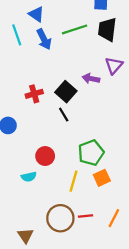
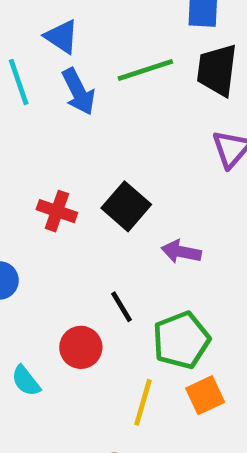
purple arrow: (91, 79) -> (181, 252), moved
red cross: (34, 94) -> (57, 211), turned 35
black line: (64, 115) -> (121, 307), moved
cyan semicircle: (29, 177) -> (26, 381), moved, turned 64

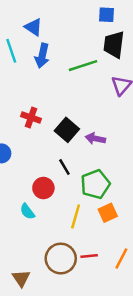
green line: (145, 70) -> (83, 66), moved
blue arrow: (78, 92) -> (42, 56), turned 40
black square: (126, 206) -> (67, 130), moved
cyan semicircle: (26, 381) -> (27, 212), moved

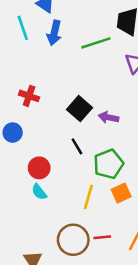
red cross: (31, 118) -> (29, 96), moved
red circle: (43, 188) -> (39, 168), moved

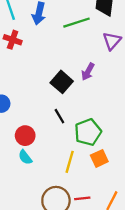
red cross: (29, 96) -> (13, 40), moved
purple arrow: (109, 117) -> (88, 72), moved, turned -72

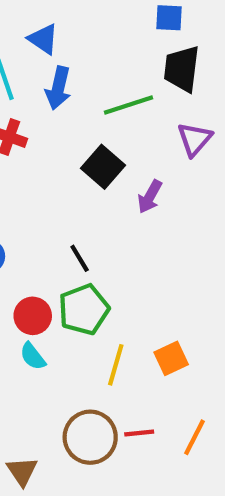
black square: (62, 82) -> (103, 167), moved
black line: (59, 116) -> (80, 258), moved
green pentagon: (88, 132) -> (84, 309), moved

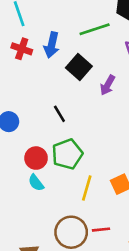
blue arrow: (58, 88) -> (52, 45), moved
black line: (80, 258) -> (59, 114), moved

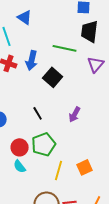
green line: (95, 29) -> (65, 48), turned 30
purple arrow: (108, 85) -> (75, 114), moved

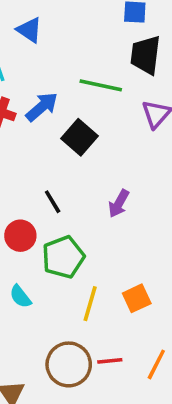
blue arrow: (32, 60) -> (42, 107), turned -144
red circle: (20, 147) -> (20, 236), moved

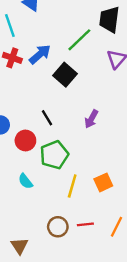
green line: (101, 85) -> (79, 40), turned -56
brown circle: (69, 364) -> (58, 227), size x0.7

